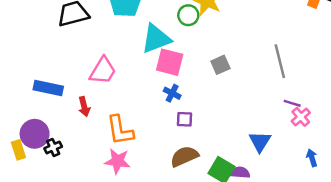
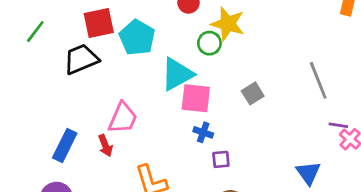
blue rectangle: (48, 88) -> (65, 145), turned -68
red arrow: (84, 107) -> (105, 146), moved

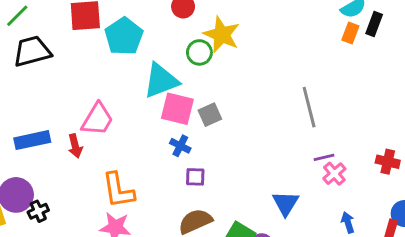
black trapezoid: (81, 59) -> (32, 51), moved
gray square: (253, 93) -> (210, 115), moved
purple line: (338, 125) -> (324, 157), turned -30
blue rectangle: (65, 145) -> (32, 140), turned 44

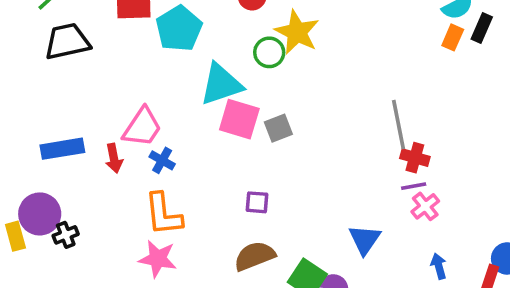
blue cross: (180, 146) -> (162, 160), moved
red cross: (388, 162) -> (415, 158), moved

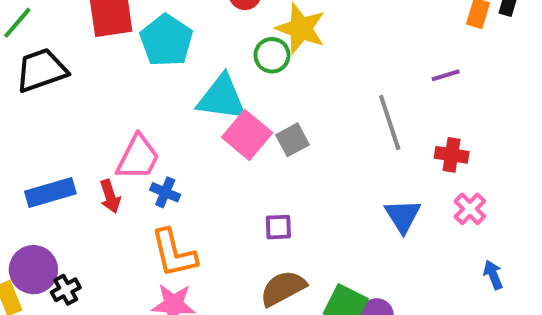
cyan triangle: (221, 84) -> (222, 98), turned 33
pink square: (239, 119) -> (247, 135), turned 30
gray line: (399, 125) -> (390, 122), moved
purple line: (414, 186) -> (446, 75), moved
blue triangle: (365, 239) -> (403, 216), moved

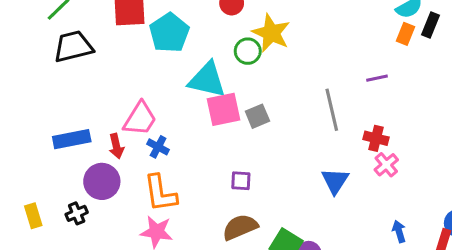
pink square: (247, 135) -> (224, 109), turned 33
pink cross: (470, 209) -> (386, 165), moved
purple circle: (33, 270) -> (102, 181), moved

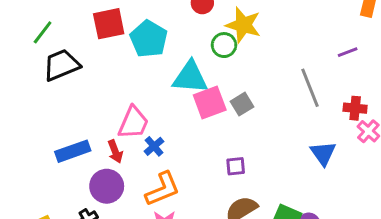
blue cross: (158, 147) -> (154, 146), turned 30
orange L-shape: (160, 193) -> (163, 189), turned -96

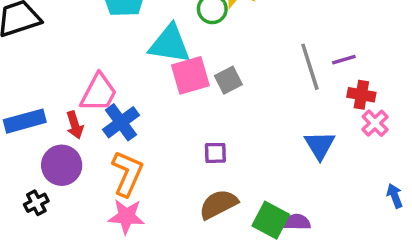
purple line: (348, 52) -> (344, 60), moved
blue cross: (154, 146) -> (121, 122), size x1.5
orange L-shape: (163, 189) -> (127, 173), turned -48

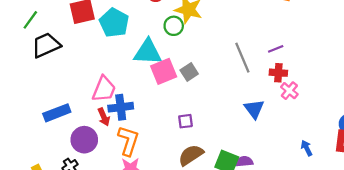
purple line: (344, 60) -> (276, 49), moved
blue cross: (121, 122) -> (121, 107), turned 35
red arrow: (75, 125) -> (104, 117), moved
blue arrow: (395, 196) -> (307, 148), moved

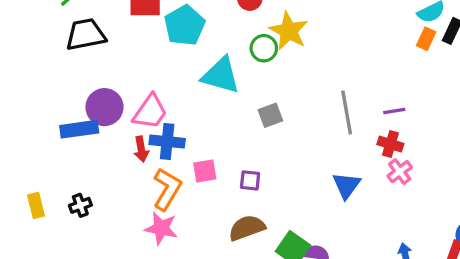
pink square: (164, 71) -> (205, 171), moved, size x0.7
purple circle: (84, 140) -> (104, 107), moved

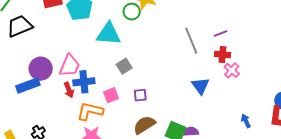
gray square: (270, 115) -> (124, 66), moved
orange L-shape: (167, 189) -> (90, 111), turned -96

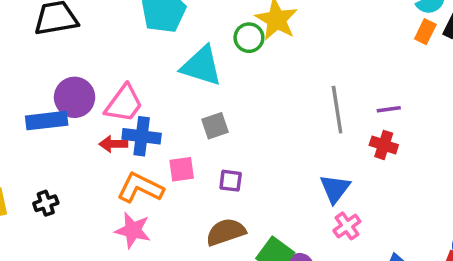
pink cross: (232, 70) -> (347, 226), moved
red arrow: (69, 90) -> (113, 144), turned 98

